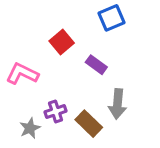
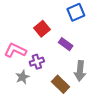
purple cross: (56, 112) -> (37, 62), moved
gray star: (30, 128) -> (22, 77), moved

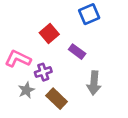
brown rectangle: (60, 84) -> (57, 99), moved

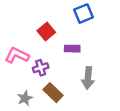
purple rectangle: (77, 52) -> (72, 49), turned -35
gray star: (26, 90) -> (25, 98), moved

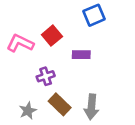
pink L-shape: (17, 55) -> (20, 43), moved
gray arrow: (88, 78) -> (91, 107), moved

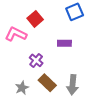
red square: (52, 36) -> (35, 19), moved
purple cross: (46, 76) -> (36, 60), turned -32

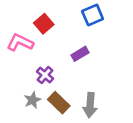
purple rectangle: (64, 43) -> (80, 54), turned -32
gray star: (22, 88) -> (32, 100), moved

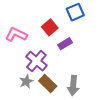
red square: (44, 24) -> (50, 27), moved
purple cross: (45, 75) -> (36, 61), size x1.5

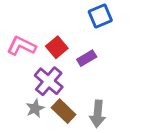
red square: (50, 27) -> (57, 47), moved

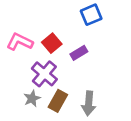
brown rectangle: (64, 111) -> (58, 101), turned 75

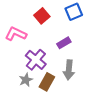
red square: (52, 43) -> (42, 16), moved
gray arrow: (89, 103) -> (69, 70), moved

